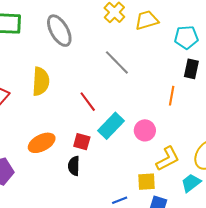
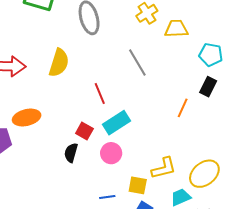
pink circle: (145, 130) -> (111, 153), moved
orange ellipse: (42, 143) -> (27, 118), moved

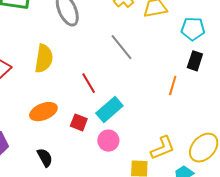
orange ellipse: (27, 118) -> (43, 112), moved
black semicircle: (71, 153) -> (45, 158), moved, turned 144

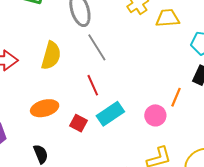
gray line: (121, 47) -> (97, 47), moved
pink circle: (108, 141) -> (155, 115), moved

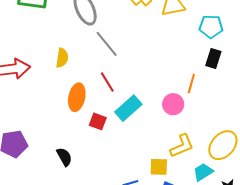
yellow semicircle: (51, 56) -> (62, 58), size x0.7
orange ellipse: (45, 108) -> (77, 97), moved, turned -56

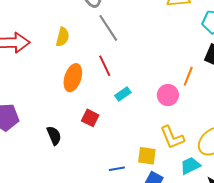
cyan rectangle: (128, 108) -> (123, 94), size x0.6
red square: (98, 121) -> (90, 118), moved
yellow L-shape: (182, 146) -> (172, 137), turned 84

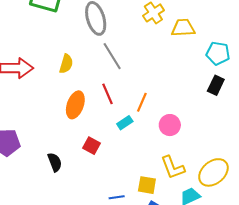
orange line: (188, 76) -> (142, 102), moved

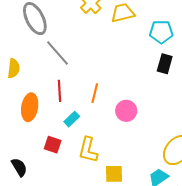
red line: (107, 94) -> (59, 91), turned 30
cyan rectangle: (125, 123) -> (72, 119), moved
yellow L-shape: (173, 168) -> (88, 150), moved, turned 44

